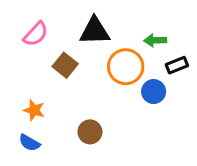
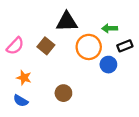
pink semicircle: (36, 34) -> (15, 46), moved

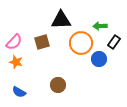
brown square: (46, 46) -> (42, 42), turned 35
black rectangle: (125, 46) -> (114, 42), turned -32
orange star: (24, 78) -> (16, 62), moved

